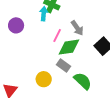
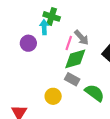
purple circle: (16, 25) -> (28, 43), moved
pink line: (57, 36) -> (69, 43), moved

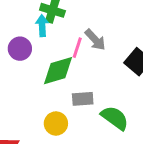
green diamond: (75, 59) -> (58, 71), moved
gray rectangle: (72, 79) -> (83, 99), turned -32

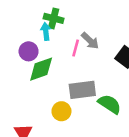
green diamond: (58, 71) -> (41, 69), moved
gray rectangle: (83, 99) -> (82, 90), size x1.5

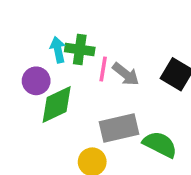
green cross: (54, 18) -> (80, 50), moved
gray arrow: (90, 41) -> (126, 74), moved

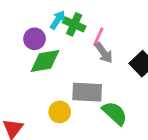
cyan arrow: (58, 50) -> (58, 20), turned 30
pink line: (103, 69) -> (98, 37), moved

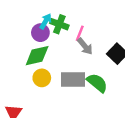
purple circle: (35, 39) -> (40, 33), moved
yellow circle: (60, 112) -> (42, 78), moved
green semicircle: (115, 113) -> (97, 83), moved

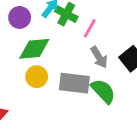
purple circle: (40, 33) -> (20, 17), moved
gray arrow: (85, 46) -> (99, 57), moved

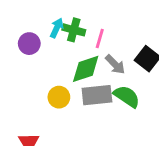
green diamond: (34, 49) -> (86, 69), moved

